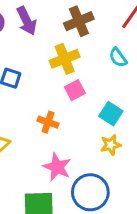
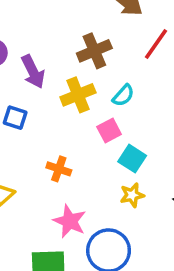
purple arrow: (27, 21) -> (33, 72), moved
cyan semicircle: (118, 57) -> (123, 95), moved, turned -102
pink square: (75, 90) -> (109, 130), moved

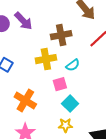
purple arrow: (33, 72) -> (23, 21), moved, turned -30
orange cross: (59, 169) -> (25, 101), size x1.5

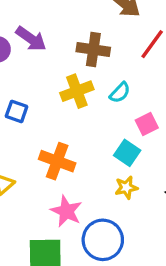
brown cross: (61, 35) -> (93, 49), turned 30
pink square: (60, 84) -> (147, 124), moved

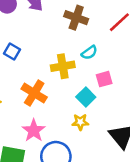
yellow cross: (77, 91) -> (63, 66), moved

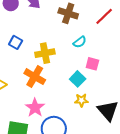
yellow cross: (63, 66) -> (45, 53), moved
pink square: (104, 79) -> (92, 64), turned 32
yellow star: (80, 122) -> (81, 100), moved

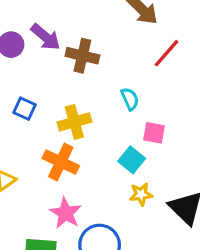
brown cross: (68, 13) -> (82, 56), moved
cyan semicircle: (80, 42) -> (130, 99), turned -72

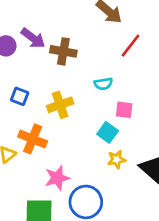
cyan semicircle: (130, 99) -> (103, 84), turned 108
orange cross: (61, 162) -> (33, 139), moved
pink star: (66, 213) -> (57, 178), turned 30

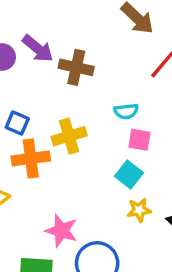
pink square: (124, 110) -> (139, 140), moved
orange cross: (33, 139) -> (31, 158), moved, turned -32
pink star: (57, 178) -> (61, 231), turned 30

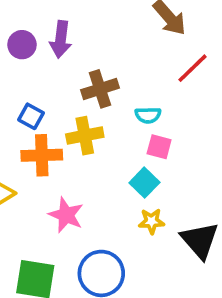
purple arrow: (38, 49) -> (61, 39), turned 52
brown cross: (76, 67) -> (100, 89), moved, turned -36
pink star: (61, 231) -> (66, 215), moved

